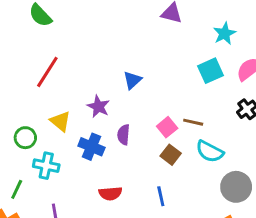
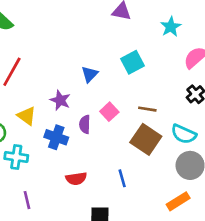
cyan square: (210, 71) -> (133, 62), moved
pink square: (167, 127) -> (109, 112), moved
cyan semicircle: (210, 151) -> (184, 134), moved
brown square: (171, 155) -> (146, 139), moved, size x1.6

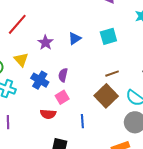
purple star: (60, 100) -> (45, 43), moved
brown line: (147, 109) -> (112, 74), turned -40
pink square: (109, 112) -> (62, 97), moved

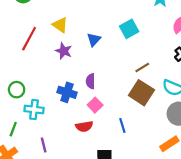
yellow triangle: (21, 60) -> (60, 25), moved

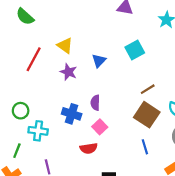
blue line: (122, 125) -> (145, 147), moved

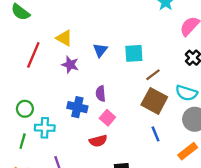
cyan square: (135, 50) -> (134, 53), moved, turned 30
green line: (17, 151) -> (23, 141), moved

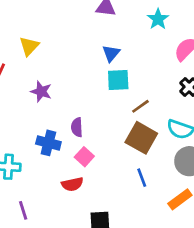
yellow triangle: (64, 38) -> (29, 46), moved, turned 42
blue triangle: (100, 50) -> (111, 53), moved

